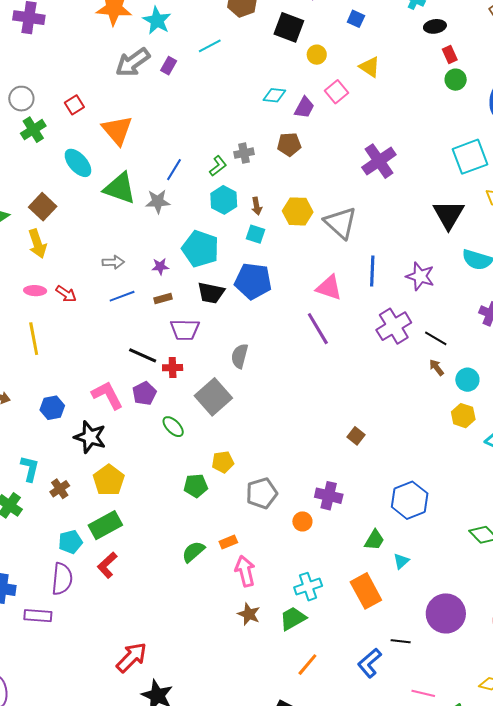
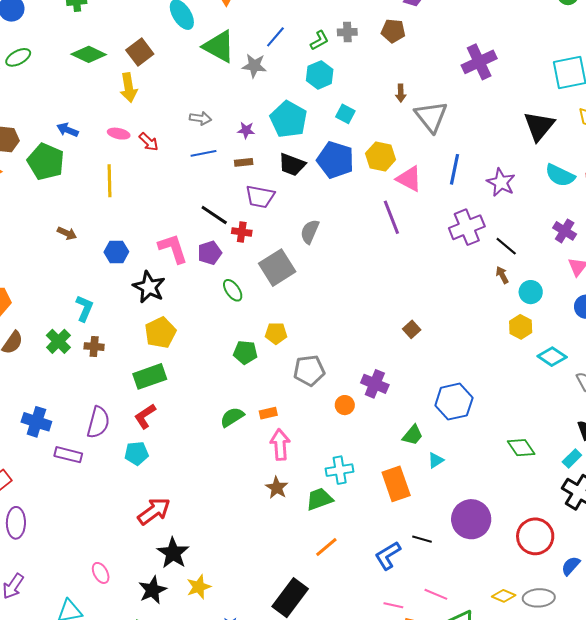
brown arrow: (257, 206) -> (401, 93), moved
yellow hexagon: (298, 211) -> (381, 157), moved
brown cross: (60, 489) -> (94, 347), moved, turned 30
cyan pentagon: (70, 542) -> (137, 453), moved

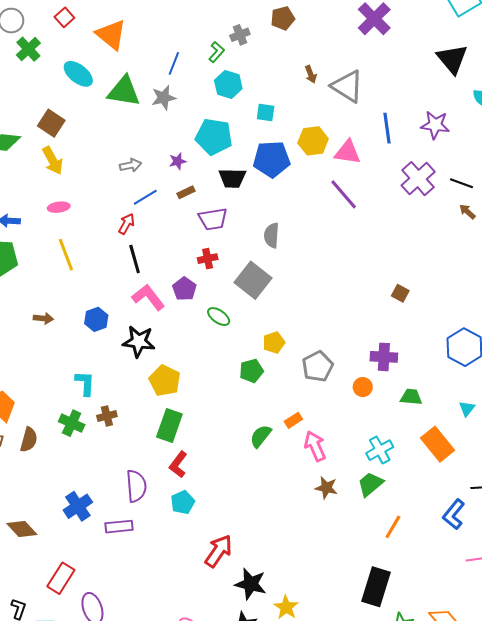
red arrow: (149, 142) -> (126, 224), moved, turned -85
black line: (214, 215) -> (135, 259), moved, turned 60
green rectangle: (150, 376) -> (169, 425), turned -32
blue cross: (36, 422) -> (78, 506), turned -32
green trapezoid: (413, 435) -> (411, 397), moved, turned -105

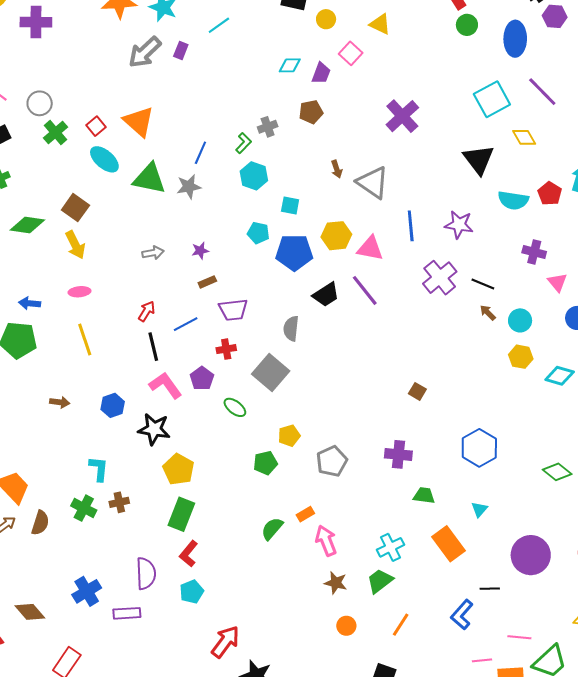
red square: (64, 17) -> (96, 126), moved
cyan pentagon: (214, 137) -> (258, 233), moved, size x0.6
black trapezoid: (232, 178) -> (326, 295), moved, turned -36
blue line: (145, 197) -> (186, 324), moved
orange circle: (363, 387) -> (346, 626), moved

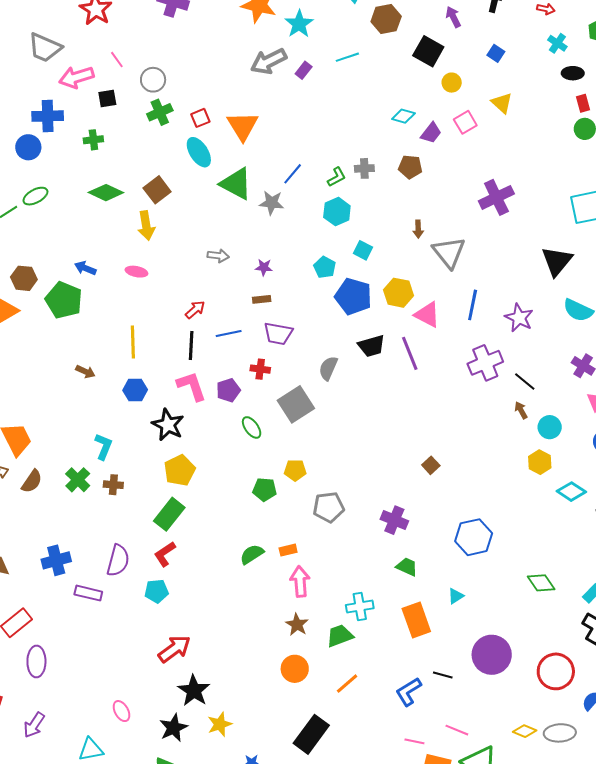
yellow line: (85, 339) -> (133, 342), moved
orange circle: (346, 626) -> (295, 669), size x1.4

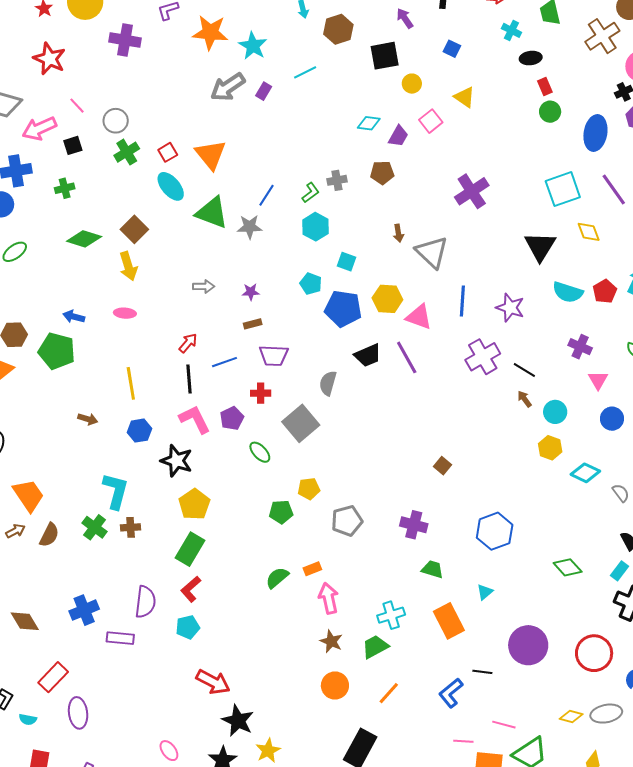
black square: (428, 51) -> (385, 56), turned -32
cyan L-shape: (103, 447) -> (116, 491), size x1.4
red arrow: (174, 649) -> (213, 682), turned 72

